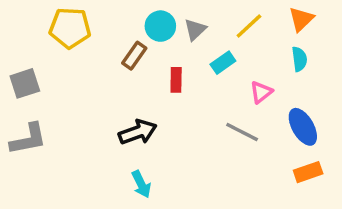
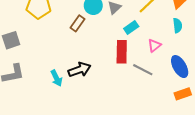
red rectangle: (176, 80) -> (122, 52), moved, size x1.5
cyan arrow: (141, 184) -> (56, 78), moved

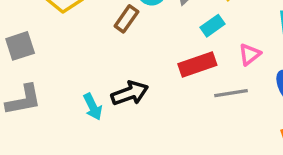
red rectangle: (122, 52) -> (197, 64), turned 70
gray line: (143, 70) -> (231, 93), turned -36

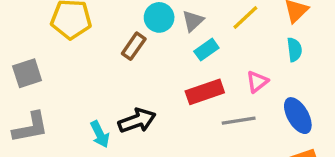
cyan rectangle: (212, 26) -> (206, 50), moved

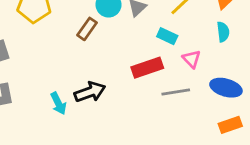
cyan rectangle: (206, 50) -> (167, 36), moved, turned 60
pink triangle: (257, 82) -> (192, 59), turned -36
blue ellipse: (298, 116) -> (226, 88), turned -44

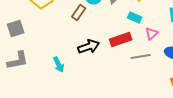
pink triangle: (192, 59) -> (152, 34), turned 32
black arrow: (90, 92) -> (89, 47), moved

